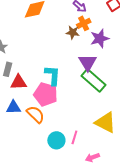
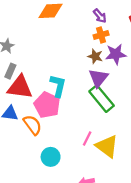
brown star: (73, 32) -> (95, 56), moved
red triangle: (19, 82) -> (20, 87), size x1.4
pink line: (74, 137) -> (87, 138), moved

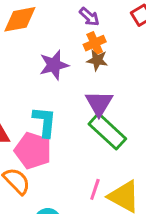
purple star: (116, 54) -> (54, 65), moved
brown star: (95, 56) -> (97, 60), moved

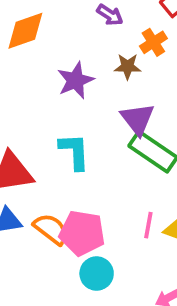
orange cross: (95, 43) -> (153, 42), moved
pink pentagon: (33, 151) -> (82, 233), moved

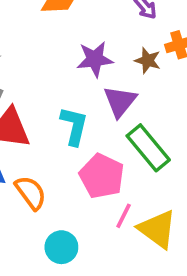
purple triangle: (138, 119) -> (120, 101), moved
pink pentagon: (82, 233) -> (102, 176), moved

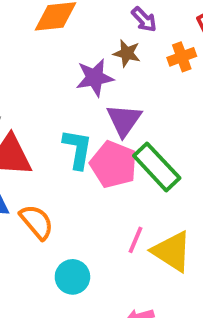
brown star: (148, 60) -> (127, 53), moved
pink pentagon: (102, 176) -> (114, 165), moved

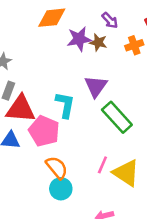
purple star: (95, 78) -> (79, 39), moved
pink pentagon: (114, 165) -> (44, 131), moved
orange semicircle: (37, 222) -> (57, 168), moved

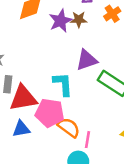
purple triangle: (96, 86) -> (87, 60), turned 50
pink line: (102, 165) -> (88, 140), moved
orange semicircle: (57, 168) -> (69, 127), moved

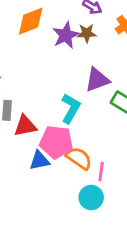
cyan L-shape: (63, 84) -> (71, 108), turned 35
red triangle: (23, 98) -> (25, 126), size x0.7
blue triangle: (21, 129) -> (39, 161), moved

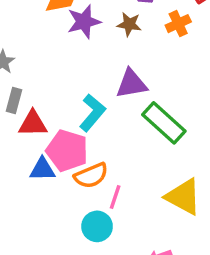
purple star: (66, 35) -> (84, 22), moved
orange semicircle: (79, 158) -> (91, 176), turned 112

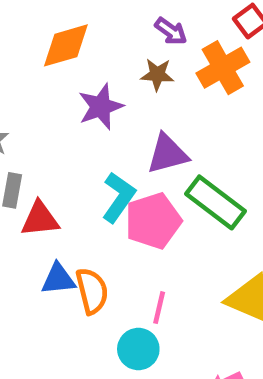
purple star: (84, 22) -> (101, 107), moved
orange cross: (178, 24) -> (223, 68), size x1.5
pink pentagon: (67, 151) -> (153, 221), moved, turned -30
orange semicircle: (91, 176) -> (92, 291), moved, turned -76

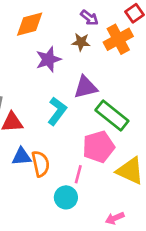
pink pentagon: (153, 221) -> (99, 147), moved

